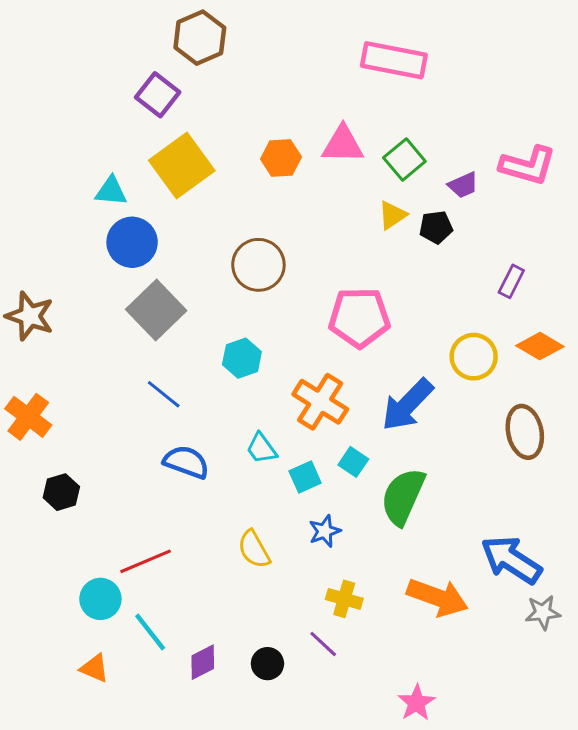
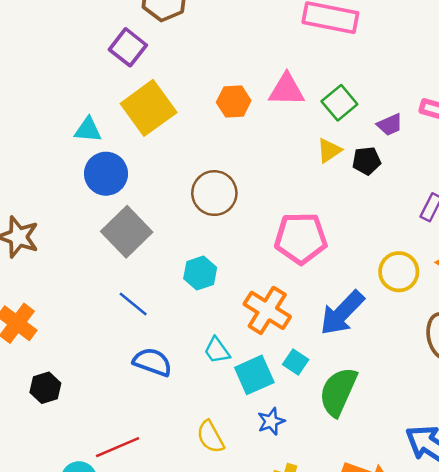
cyan square: (305, 477) -> (254, 375), size x1.4

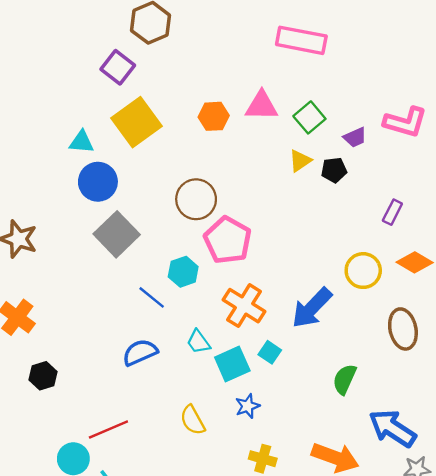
pink pentagon: (301, 238) -> (228, 240), moved, turned 30
blue line: (133, 304) -> (152, 297), moved
blue semicircle: (152, 362) -> (140, 352), turned -44
green semicircle: (338, 392) -> (345, 379), moved, size x0.7

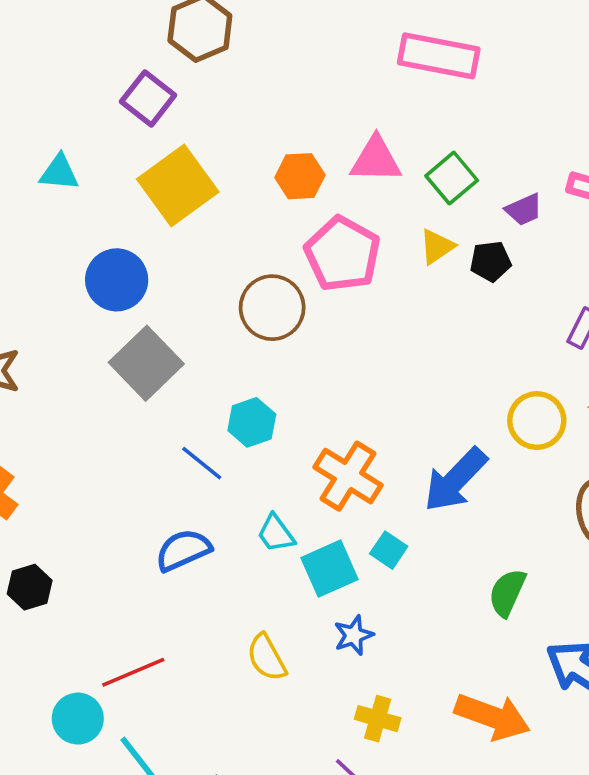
cyan triangle: (82, 142) -> (59, 173), moved
pink pentagon: (228, 240) -> (342, 254), moved

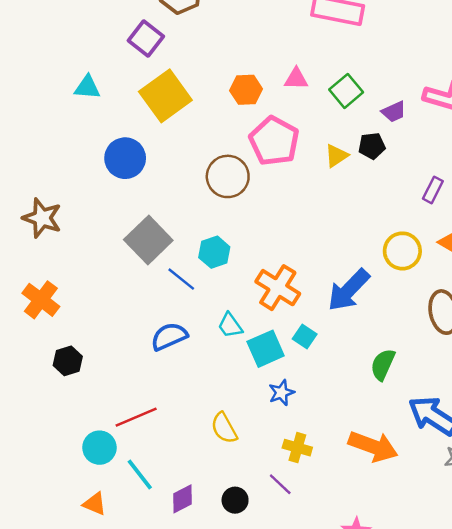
pink triangle: (376, 160) -> (296, 79), size x0.7
yellow triangle: (437, 247) -> (336, 156), moved
gray square: (146, 363) -> (148, 240), moved
yellow semicircle: (267, 657) -> (224, 428), moved

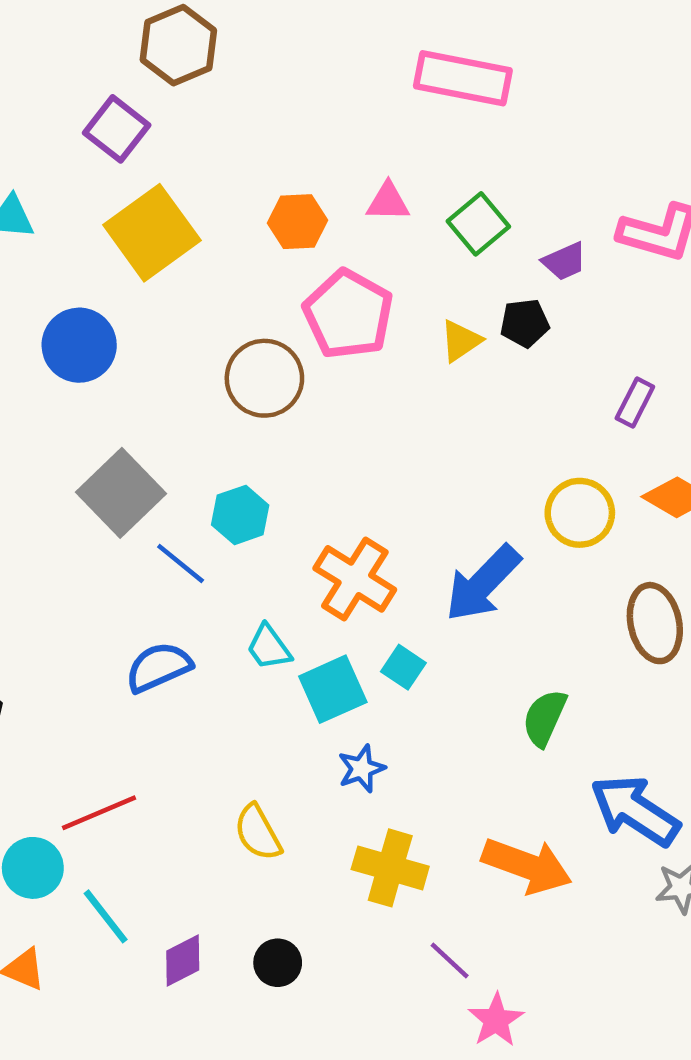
yellow cross: (297, 448) -> (390, 868), size x1.4
purple line: (280, 484) -> (450, 961), moved

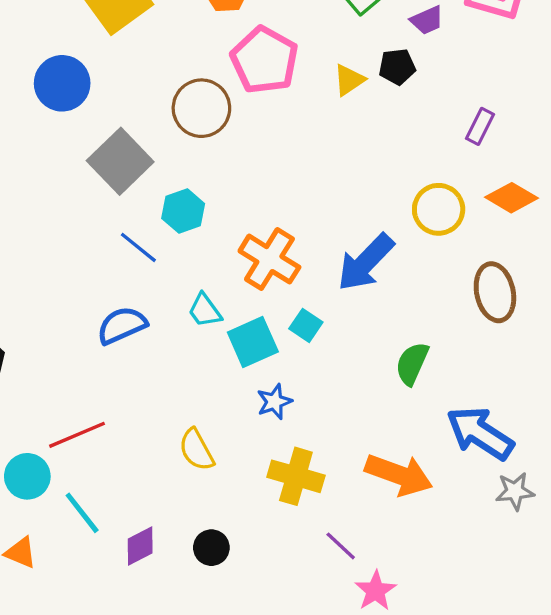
gray square: (121, 493) -> (120, 161), moved

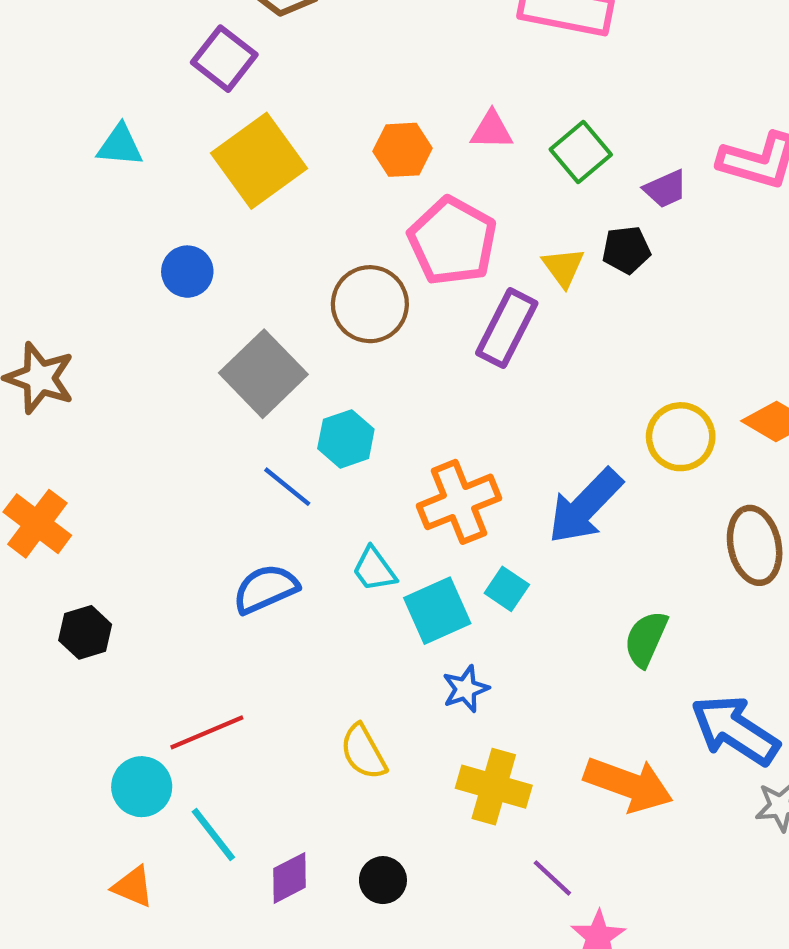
yellow triangle: (349, 80) -> (563, 267), turned -32
blue circle: (62, 83) -> (187, 272), size x0.7
purple rectangle: (480, 126) -> (507, 328), moved, size x1.6
orange cross: (269, 259) -> (459, 502), turned 36

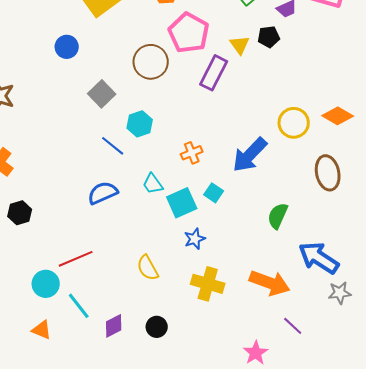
gray square: (263, 374) -> (102, 94), size x0.7
orange cross: (459, 502) -> (192, 153), size x0.6
purple line: (552, 878) -> (293, 326), moved

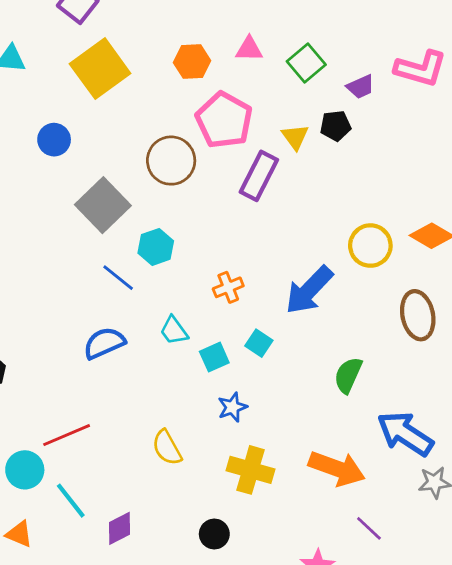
gray square: (102, 94) -> (103, 205), size x1.4
cyan square: (182, 203) -> (214, 357), size x0.7
black circle: (157, 327) -> (214, 534), moved

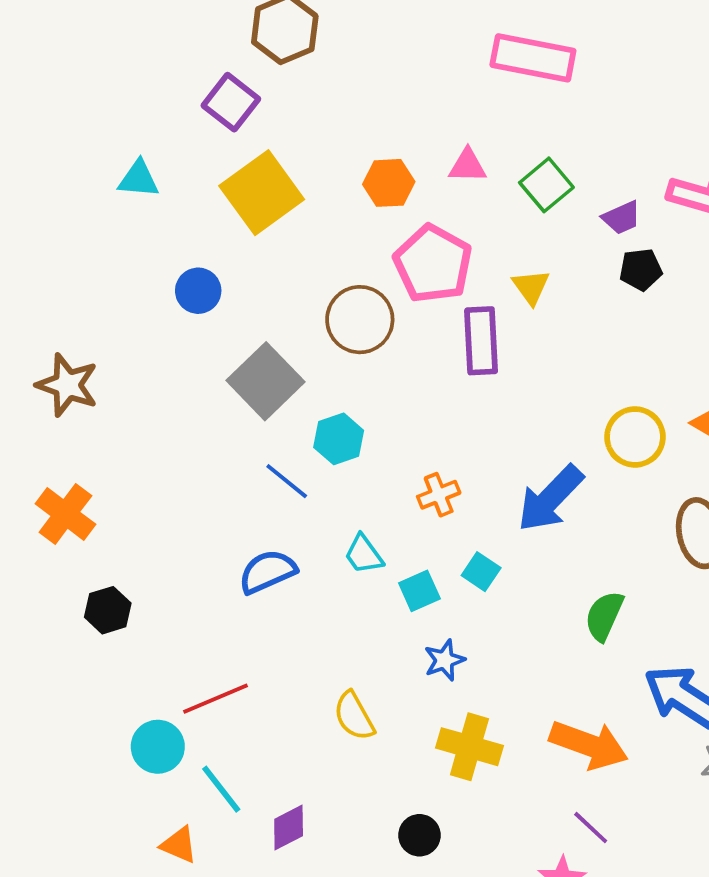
black pentagon: (336, 126) -> (641, 270), moved
purple rectangle: (259, 176) -> (481, 341), turned -30
purple line: (369, 528) -> (591, 828), moved
orange triangle: (19, 534) -> (179, 845), moved

